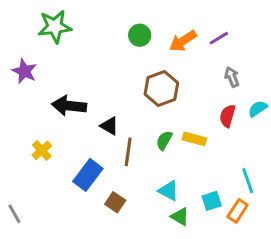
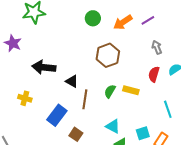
yellow cross: (42, 150) -> (25, 98), turned -32
cyan line: (248, 181) -> (168, 109), moved

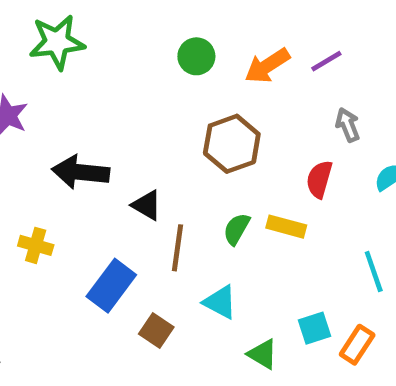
red semicircle: (154, 74) -> (319, 179), moved
cyan triangle: (113, 126) -> (220, 302), moved

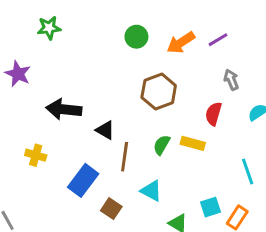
green star: (57, 42) -> (49, 28), size x0.7

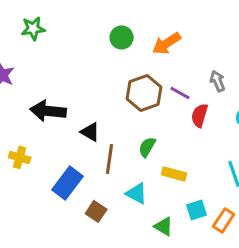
purple line: (218, 40) -> (180, 93), moved, turned 60
yellow rectangle: (193, 143) -> (174, 174), moved

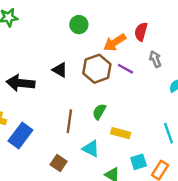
orange arrow: (167, 43) -> (115, 42), moved
red semicircle: (200, 115) -> (141, 32), moved
black triangle: (90, 132) -> (60, 70), moved
blue rectangle: (68, 183) -> (20, 136), moved

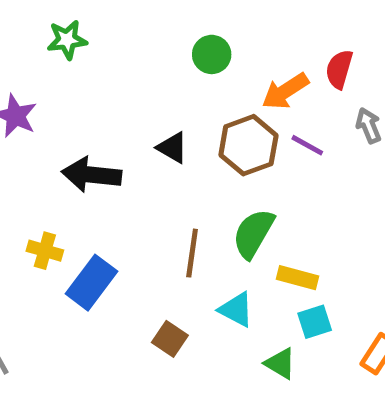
green semicircle: (99, 112) -> (253, 233), size x1.5
cyan square: (139, 162) -> (315, 322), moved

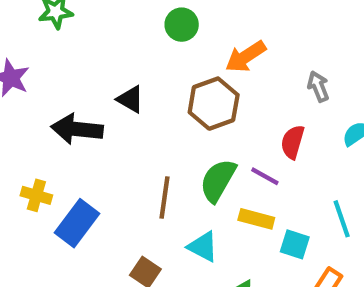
red semicircle: (339, 69) -> (293, 142), moved
purple line: (307, 145) -> (265, 176), moved
black triangle: (172, 148) -> (130, 99), moved
cyan square: (315, 322) -> (295, 244), moved, turned 36

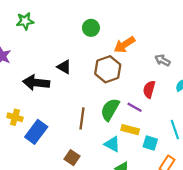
gray arrow: (318, 86) -> (163, 60), turned -40
cyan triangle: (203, 247) -> (112, 144), moved

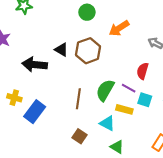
brown hexagon: (108, 69) -> (88, 51), moved
cyan square: (150, 143) -> (145, 100), moved
brown square: (72, 158) -> (79, 136), moved

